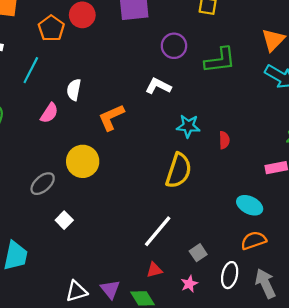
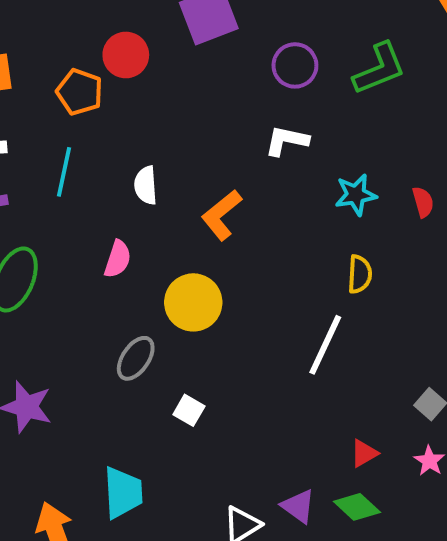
pink semicircle: (49, 113) -> (118, 259), moved
yellow semicircle: (179, 171) -> (360, 274), size x0.6
white line: (158, 231) -> (325, 345), moved

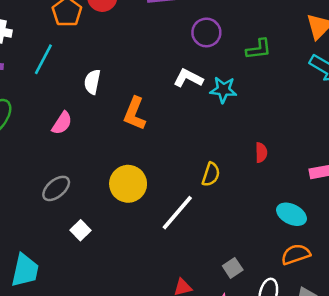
green L-shape: (379, 69) -> (259, 49), size x0.7
cyan star: (356, 195) -> (223, 90), moved
red semicircle: (423, 202) -> (261, 153), moved
orange L-shape: (222, 215) -> (135, 113), turned -44
yellow circle: (193, 302) -> (128, 184), moved

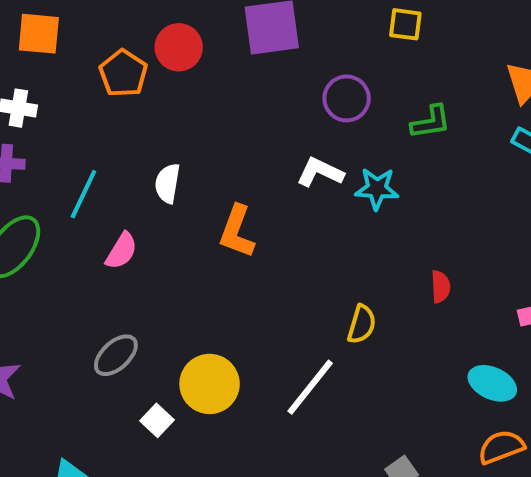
cyan line: (43, 59) -> (83, 194), moved
yellow circle: (128, 184) -> (210, 384), moved

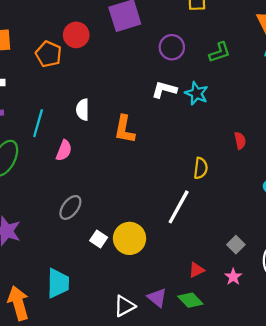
cyan star: (377, 189) -> (196, 93), turned 30
yellow circle: (210, 384) -> (130, 238), moved

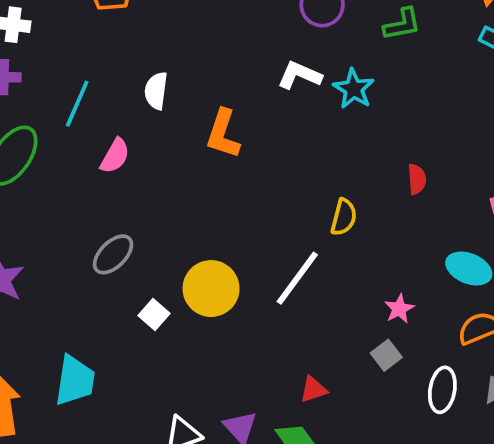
yellow circle: (130, 238) -> (211, 289), moved
pink star: (233, 277) -> (399, 309), moved

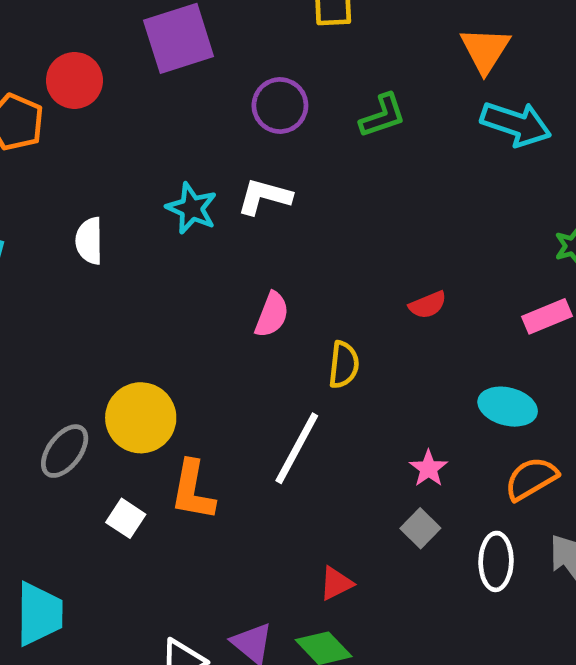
cyan star: (354, 89) -> (192, 208), moved
orange L-shape: (223, 134) -> (193, 490), moved
pink semicircle: (115, 156) -> (272, 315), moved
red semicircle: (417, 179) -> (428, 305), turned 80
yellow circle: (211, 289) -> (141, 418), moved

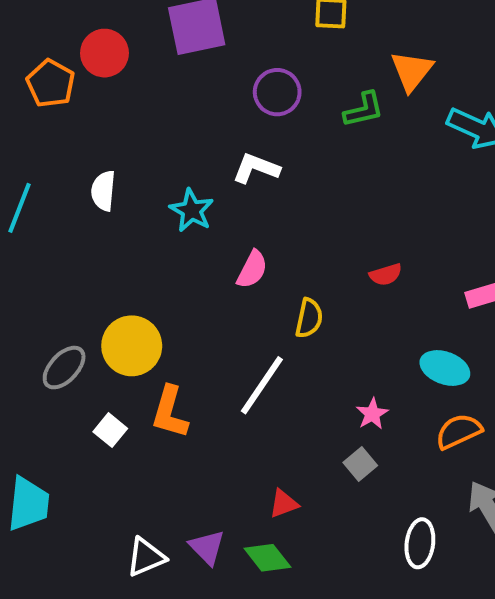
orange triangle: (485, 50) -> (412, 71), moved
cyan star: (192, 208) -> (192, 210), moved
white ellipse: (496, 561) -> (420, 543), moved

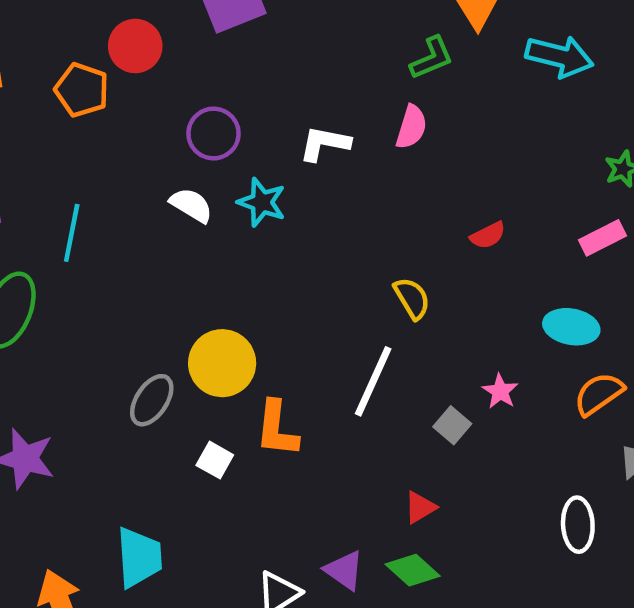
purple circle: (277, 92) -> (213, 134), moved
white semicircle: (103, 191) -> (191, 205), moved, turned 126
pink semicircle: (252, 269) -> (411, 127), moved
yellow semicircle: (309, 318) -> (412, 298), turned -33
gray square: (360, 464) -> (452, 425), moved

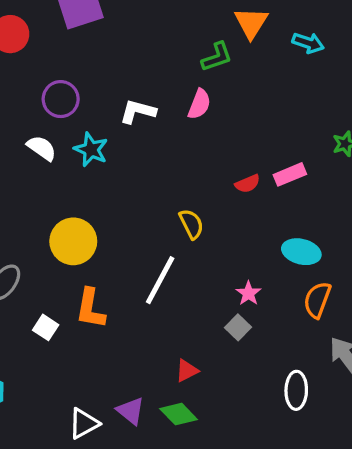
cyan arrow: (559, 56) -> (308, 43), moved, size x0.7
pink rectangle: (603, 238) -> (290, 174), moved
yellow circle: (222, 363) -> (73, 241), moved
orange semicircle: (599, 394) -> (317, 300), turned -39
gray square: (452, 425) -> (238, 327), moved

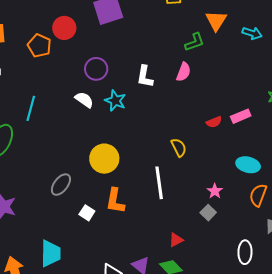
white L-shape: (138, 111) -> (145, 77), turned -95
white line: (160, 280) -> (159, 183), turned -36

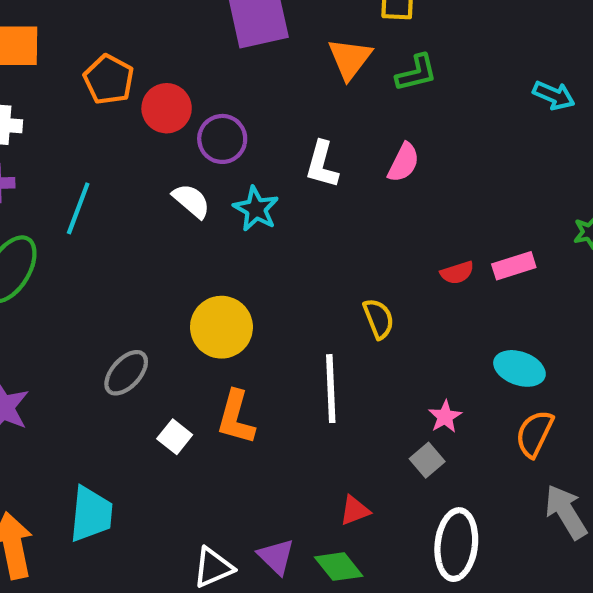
orange triangle: (216, 21) -> (350, 59), moved
red circle: (64, 28) -> (167, 108), moved
green L-shape: (195, 42) -> (416, 73), moved
white ellipse: (245, 252) -> (456, 545), moved, size x1.4

